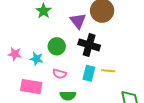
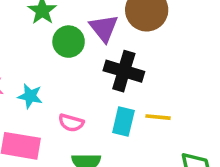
green circle: (57, 46) -> (69, 42), moved

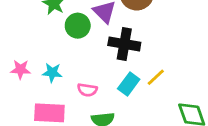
yellow line: (158, 117) -> (156, 77), turned -42
cyan rectangle: (123, 122) -> (129, 84), turned 30

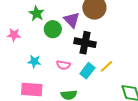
pink star: (20, 69) -> (14, 35), moved
pink semicircle: (87, 90) -> (63, 65), moved

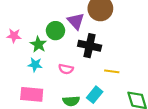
green star: (37, 13) -> (38, 44), moved
yellow line: (106, 66) -> (112, 71), turned 48
cyan rectangle: (87, 71) -> (95, 95), moved

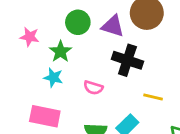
purple triangle: (76, 21) -> (113, 26), turned -36
green circle: (55, 31) -> (78, 22), moved

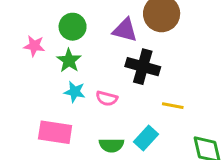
green circle: (78, 22) -> (73, 27), moved
cyan star: (53, 78) -> (75, 92), moved

